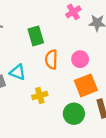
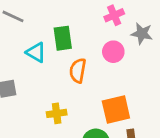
pink circle: (80, 59) -> (113, 52), moved
cyan triangle: (18, 72) -> (36, 52), moved

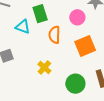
orange square: (116, 109) -> (85, 46), moved
yellow cross: (57, 113) -> (44, 67), turned -32

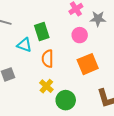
orange semicircle: (54, 35) -> (48, 59), moved
green circle: (75, 84) -> (66, 100), moved

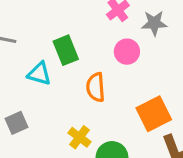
orange semicircle: (48, 59) -> (96, 87), moved
orange square: (88, 64) -> (154, 114), moved

